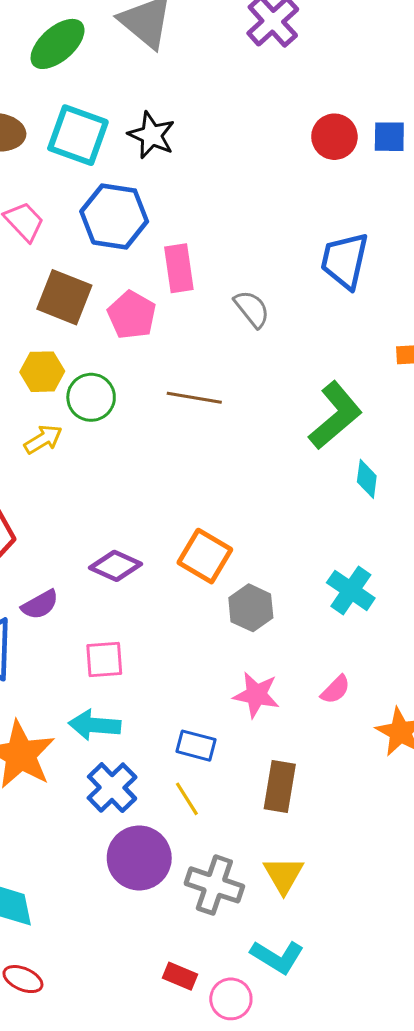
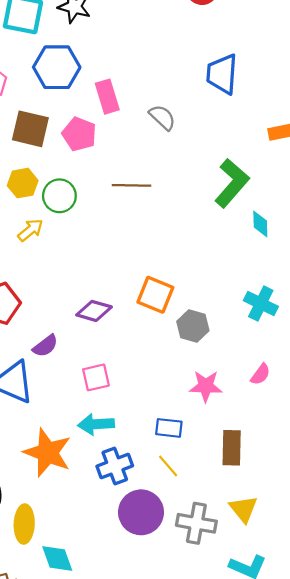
blue cross: (112, 788) -> (115, 466), turned 32

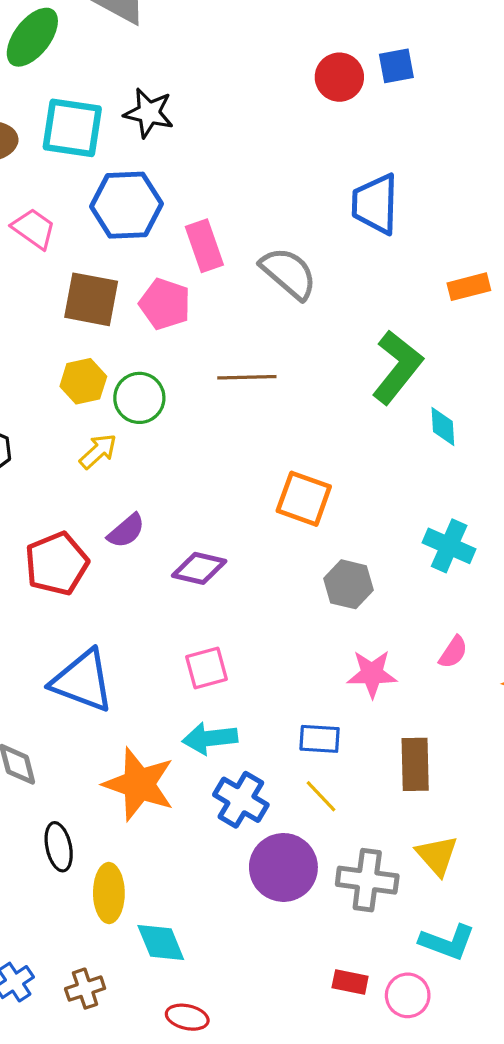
gray semicircle: (162, 117) -> (289, 273), size x1.4
orange square: (155, 295) -> (304, 499), moved
purple semicircle: (45, 346) -> (126, 531), moved
blue cross: (115, 466) -> (241, 800), turned -36

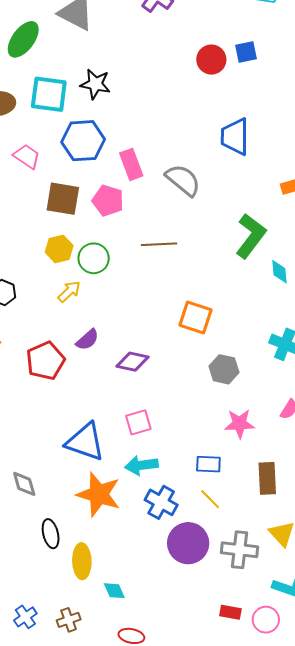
blue triangle: (82, 681) -> (85, 442), moved
cyan diamond: (161, 942) -> (114, 591), size x0.7

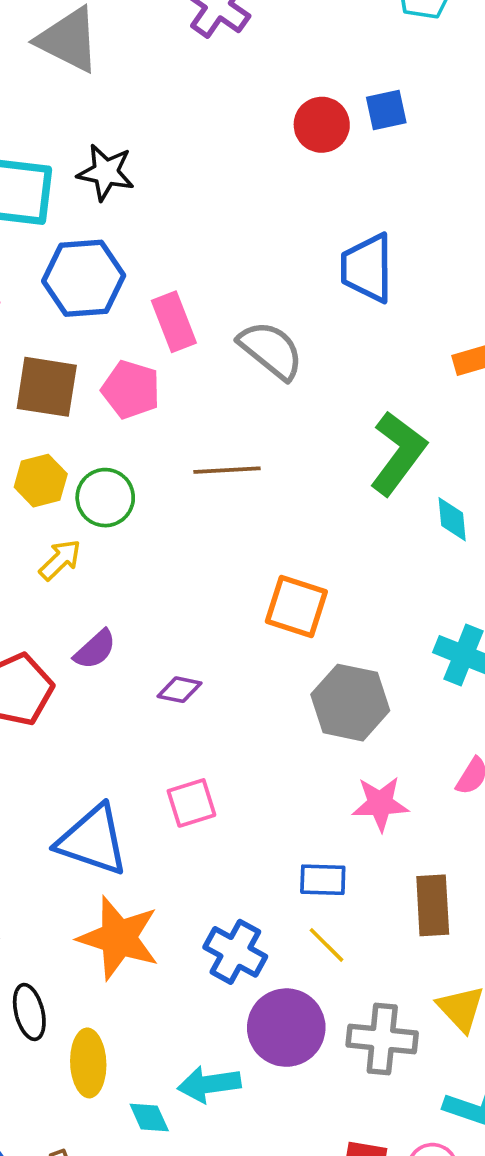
purple diamond: (133, 362) -> (179, 690), size x0.7
gray hexagon: (224, 369) -> (350, 703), size x1.4
cyan arrow: (141, 465) -> (209, 1084), moved

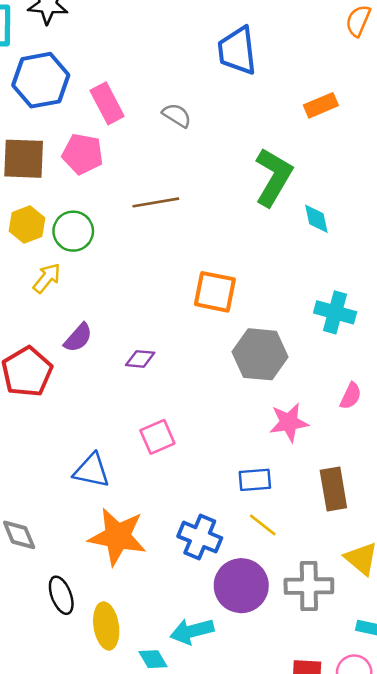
gray semicircle: (271, 350) -> (177, 115), size x0.6
blue triangle: (93, 840) -> (92, 471), size x0.7

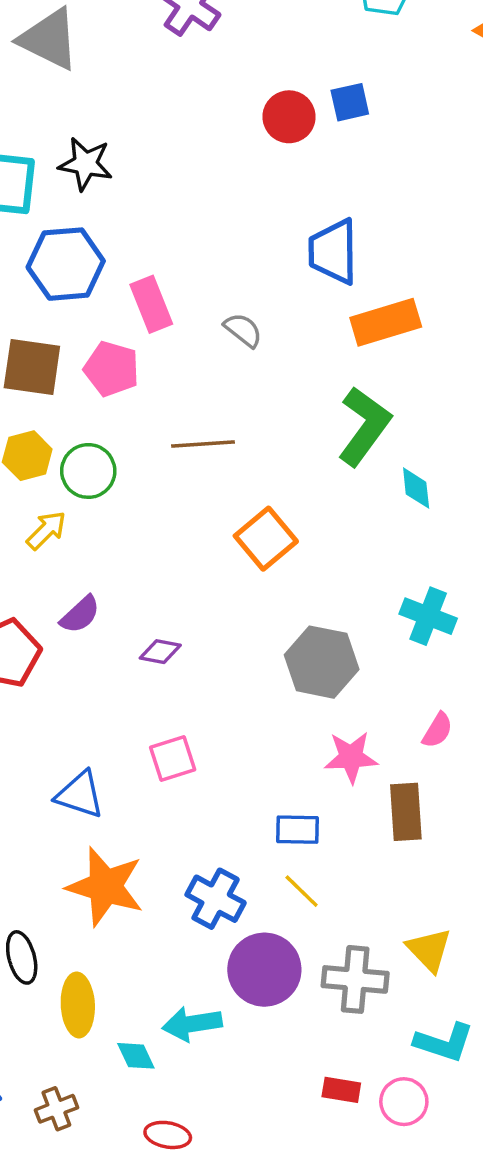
orange rectangle: (321, 105) -> (386, 322), moved, size x1.5
orange square: (215, 292) -> (266, 539), moved, turned 33
brown rectangle: (333, 489) -> (406, 812), moved

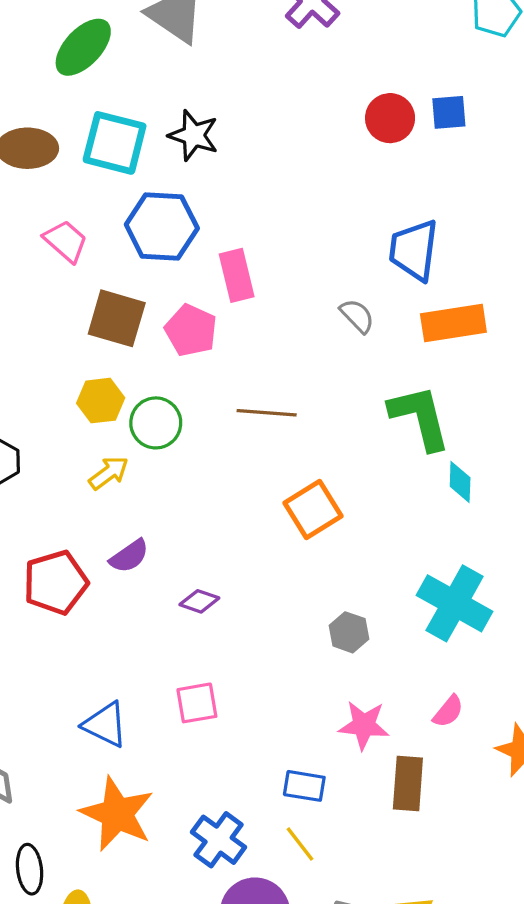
gray semicircle: (243, 330) -> (357, 316), moved
green L-shape: (364, 426) -> (420, 417), turned -58
cyan cross: (428, 616) -> (455, 603), size x1.4
gray hexagon: (322, 662) -> (349, 632), size x0.6

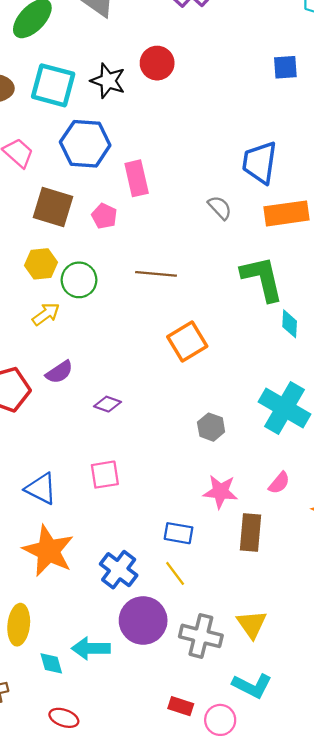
red circle: (390, 118) -> (157, 63), moved
pink pentagon: (191, 330) -> (104, 216), size x0.7

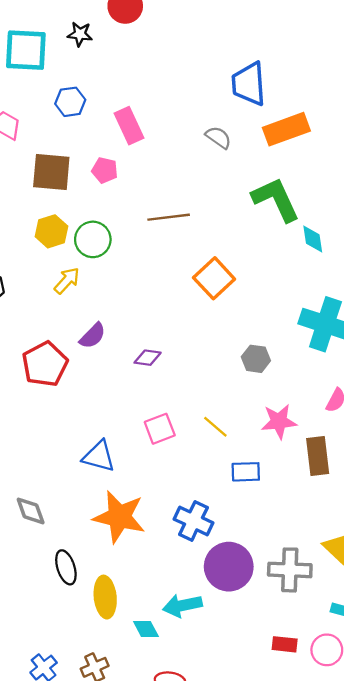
black star: (108, 81) -> (80, 34), size x0.7
blue hexagon: (85, 144) -> (70, 102), size x0.6
yellow line: (175, 573) -> (215, 427), moved

